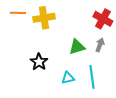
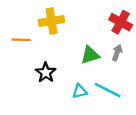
orange line: (18, 13) -> (21, 40), moved
cyan line: (92, 77) -> (108, 90), turned -55

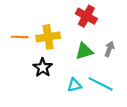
yellow cross: (52, 21) -> (48, 37), moved
red cross: (121, 22) -> (86, 16), moved

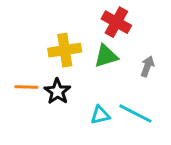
orange line: (20, 37) -> (26, 87), moved
green triangle: (84, 51) -> (106, 56), moved

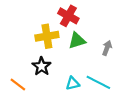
red cross: (116, 22) -> (68, 16), moved
orange line: (26, 87) -> (18, 85), moved, turned 35

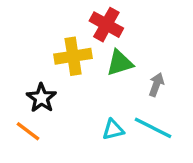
gray arrow: (107, 48) -> (156, 85), moved
black star: (42, 66) -> (41, 98), moved

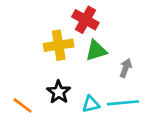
black star: (41, 98) -> (59, 92), moved
cyan line: (153, 128) -> (123, 103), turned -32

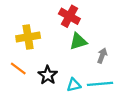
yellow cross: (59, 45) -> (28, 37), moved
orange line: (23, 105) -> (18, 69), moved

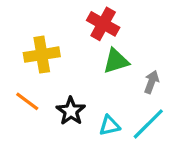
cyan line: (100, 84) -> (148, 124), turned -40

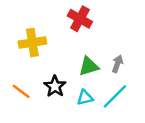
green triangle: (116, 61) -> (89, 66), moved
orange line: (27, 101) -> (21, 91), moved

